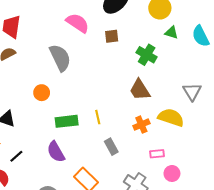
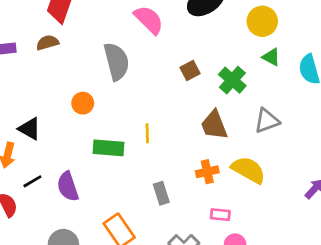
brown square: (112, 36) -> (190, 70), moved, turned -32
gray triangle: (192, 92) -> (267, 121), moved, turned 30
yellow line: (98, 117) -> (147, 133), moved
purple semicircle: (56, 152) -> (68, 186), moved

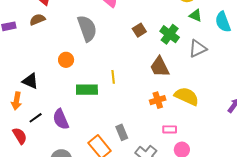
gray triangle: (267, 121) -> (198, 49), moved
gray rectangle: (161, 193) -> (122, 132), moved

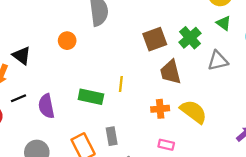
brown square: (139, 30) -> (155, 39), moved, size x1.5
yellow line: (113, 77) -> (121, 84), moved
green rectangle: (87, 90) -> (91, 97), moved

